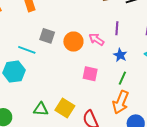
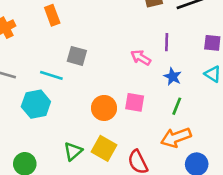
orange circle: (73, 42) -> (104, 108), moved
orange arrow: (121, 102) -> (176, 138), turned 50
green triangle: (41, 109) -> (73, 151), turned -42

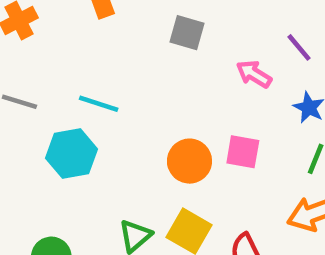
purple line: (167, 42) -> (299, 47), turned -42
gray square: (77, 56) -> (187, 33), moved

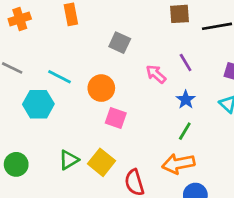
pink square: (243, 152) -> (116, 118), moved
orange circle: (189, 161) -> (101, 88), moved

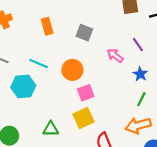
orange rectangle: (71, 14) -> (47, 26), moved
pink square: (116, 118) -> (86, 93), turned -35
green triangle: (69, 160) -> (51, 129), turned 35
yellow square: (101, 162) -> (84, 118), moved, turned 30

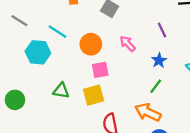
pink arrow: (115, 56) -> (128, 44), moved
orange arrow: (138, 125) -> (148, 112), turned 30
green triangle: (51, 129) -> (61, 91), moved

